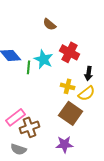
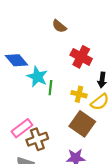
cyan star: (44, 59) -> (37, 77), moved
green line: (29, 67) -> (50, 88), moved

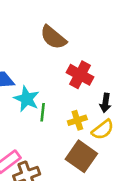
brown semicircle: (59, 26) -> (53, 37), size x1.5
yellow cross: (79, 94) -> (77, 120), turned -32

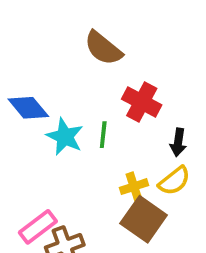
green line: (43, 112) -> (103, 135), moved
yellow cross: (77, 120) -> (134, 187), moved

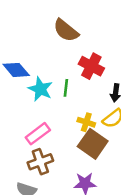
yellow cross: (134, 187) -> (86, 122), turned 36
pink rectangle: (38, 227) -> (38, 134), moved

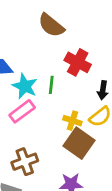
pink rectangle: (38, 134) -> (22, 111), moved

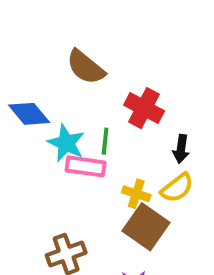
brown semicircle: (51, 25) -> (86, 67), moved
pink rectangle: (22, 111) -> (86, 166), moved, turned 45

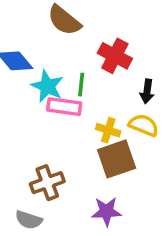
yellow semicircle: (177, 188) -> (144, 125), turned -120
brown square: (146, 227) -> (117, 159), turned 36

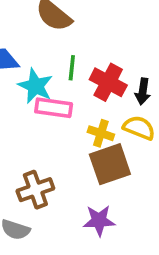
red cross: (115, 56) -> (108, 82), moved
green line: (81, 85) -> (72, 68), moved

